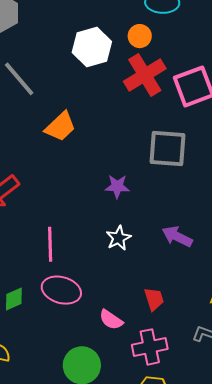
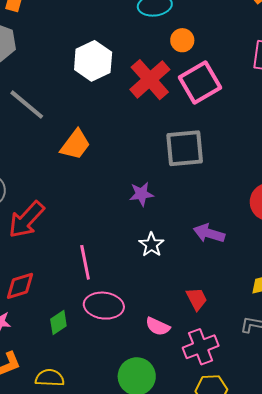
orange circle: (140, 36) -> (182, 40), moved

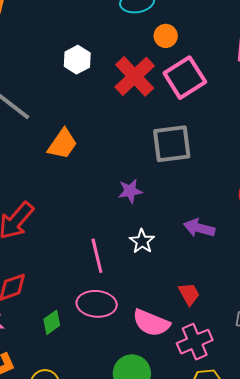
white hexagon: (93, 61) -> (77, 60), size x0.7
pink line: (85, 262) -> (97, 256), moved
pink semicircle: (158, 326) -> (151, 323), size x1.5

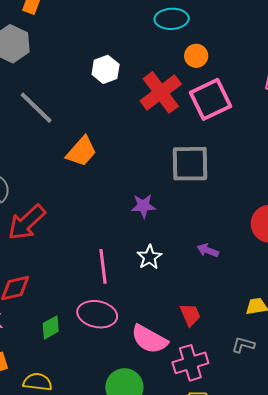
purple arrow: (199, 228) -> (208, 250), size x0.7

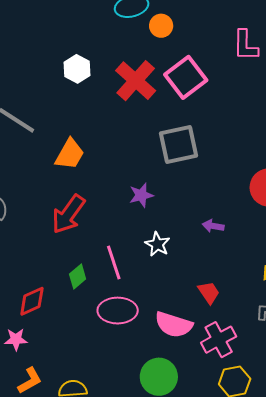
orange circle: (196, 56) -> (161, 26), moved
red arrow: (27, 222) -> (68, 214), moved
green diamond: (51, 327) -> (78, 277), moved

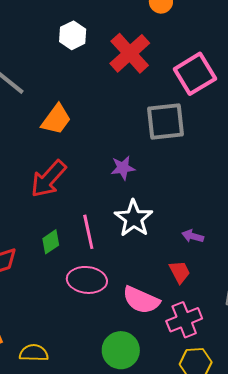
pink square: (186, 77) -> (195, 74), moved
purple arrow: (213, 226) -> (193, 236), moved
white star: (157, 244) -> (134, 218), size x1.5

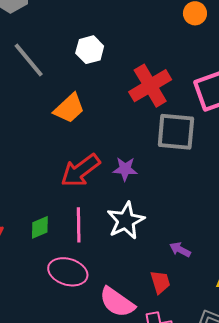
white hexagon: (73, 35) -> (90, 50), moved
red cross: (130, 53) -> (150, 86), moved
red arrow: (48, 179) -> (80, 171), moved

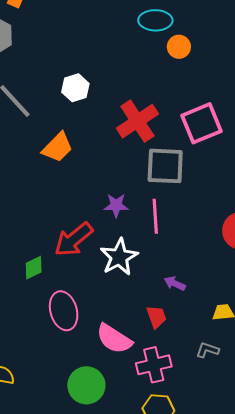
red arrow: (80, 171) -> (74, 239), moved
pink line: (79, 225) -> (155, 216), moved
pink ellipse: (68, 272) -> (64, 311), turned 60

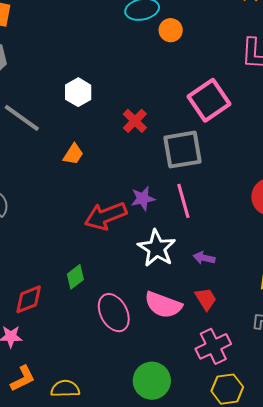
red cross: (137, 121) -> (135, 121), moved, size x0.6
orange trapezoid: (58, 147) -> (73, 154), size x0.7
red arrow: (74, 239) -> (106, 216), moved, turned 30
purple arrow: (175, 283) -> (204, 258), moved
pink semicircle: (114, 339) -> (163, 305), moved

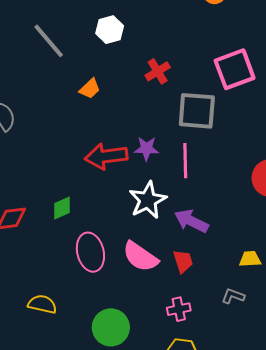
purple arrow: (204, 258) -> (191, 221), size x1.6
pink cross: (213, 346) -> (179, 309), size x0.7
yellow semicircle: (65, 389) -> (42, 304), moved

